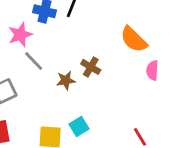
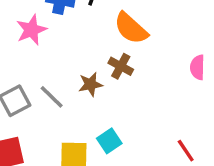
orange semicircle: (134, 39) -> (131, 28), moved
gray line: (34, 61) -> (52, 97), moved

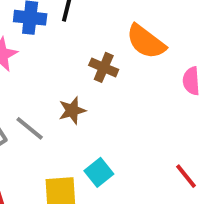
orange semicircle: (131, 28) -> (146, 42), moved
brown cross: (121, 66) -> (104, 67), moved

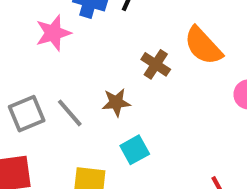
cyan square: (99, 172) -> (135, 150), moved

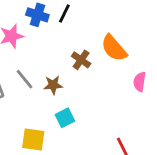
gray line: (70, 113) -> (25, 79), moved

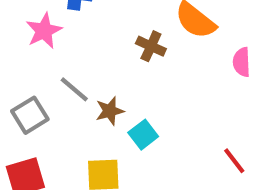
brown star: (53, 85) -> (110, 111), moved

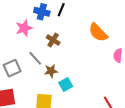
brown cross: (151, 46) -> (53, 40), moved

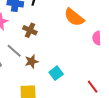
cyan square: (66, 85) -> (56, 73), moved

